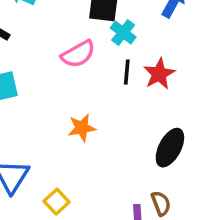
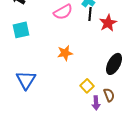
black line: (127, 72) -> (90, 14), moved
yellow square: (57, 202) -> (87, 86), moved

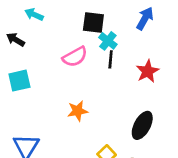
red star: (108, 23) -> (147, 71), moved

